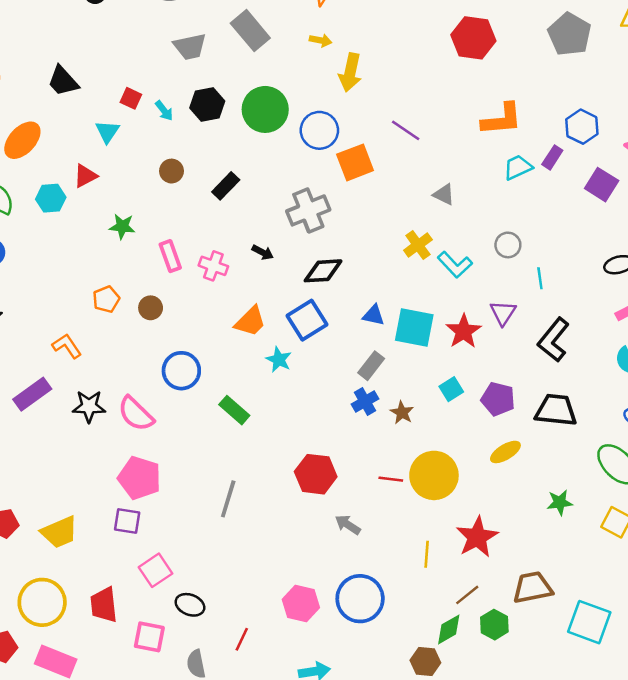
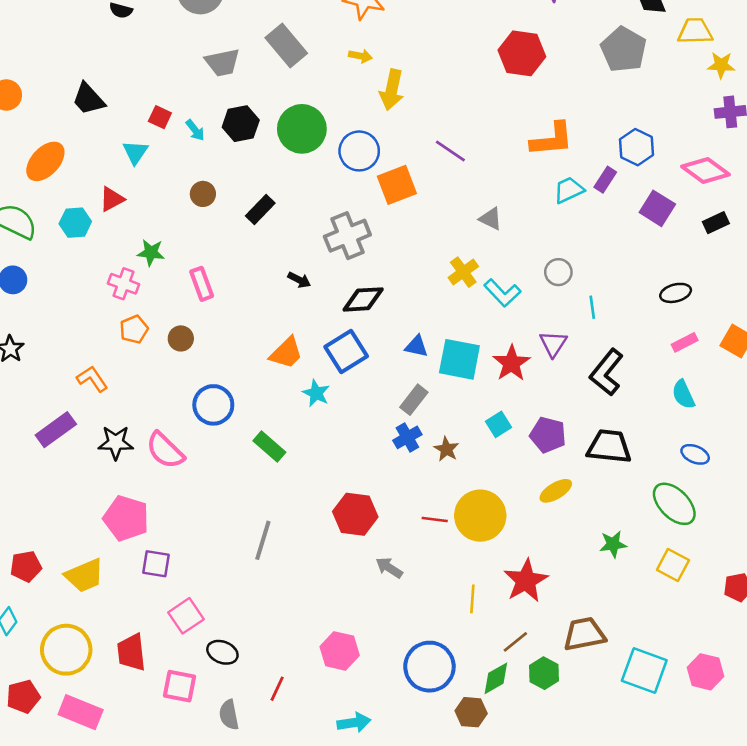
pink cross: (213, 266) -> (124, 284), moved
pink pentagon: (139, 478) -> (126, 518), moved
blue circle: (360, 599) -> (429, 667), moved

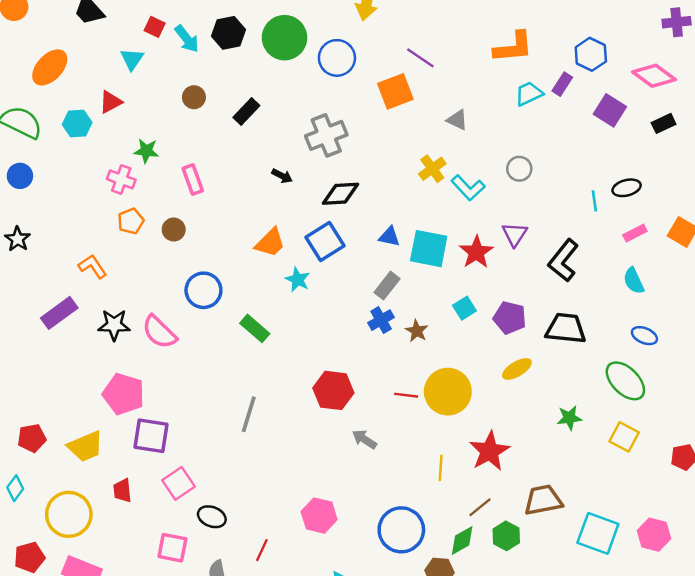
cyan arrow: (195, 130) -> (187, 39), size x1.4
orange square: (397, 185) -> (395, 91), moved
cyan line: (592, 307) -> (594, 201), moved
purple square: (156, 564) -> (151, 436), size x1.4
red trapezoid: (131, 652) -> (122, 491), moved, size x0.7

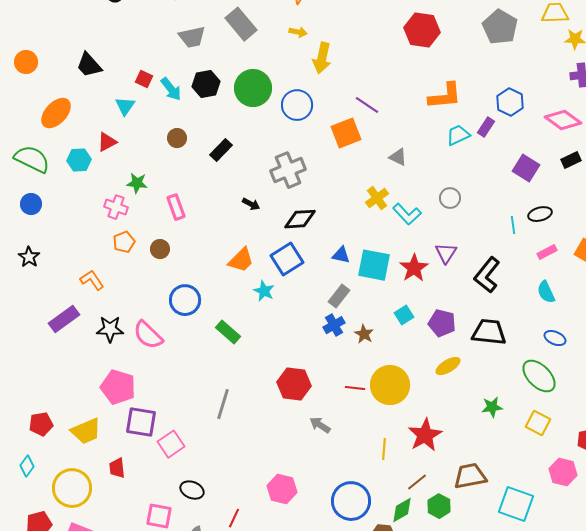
purple square: (610, 110) -> (526, 168), moved
pink square: (178, 483) -> (171, 444), moved
pink hexagon: (654, 535) -> (563, 472), moved

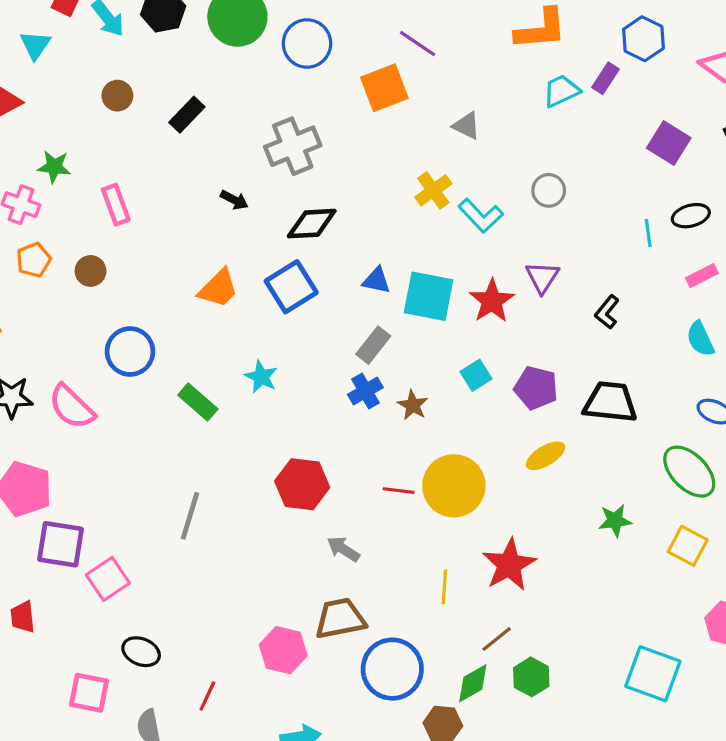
black L-shape: (487, 275) -> (607, 312), size x0.6
cyan star: (264, 291) -> (261, 377), moved
brown trapezoid: (470, 476) -> (340, 618), moved

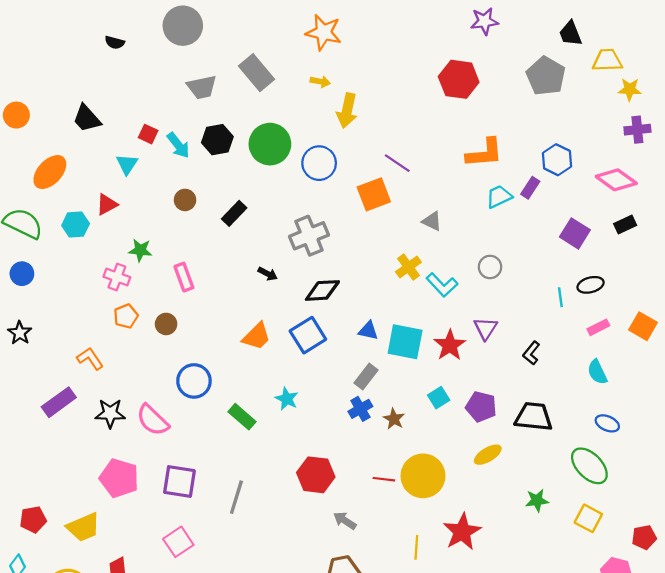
purple square: (61, 544) -> (179, 481), moved

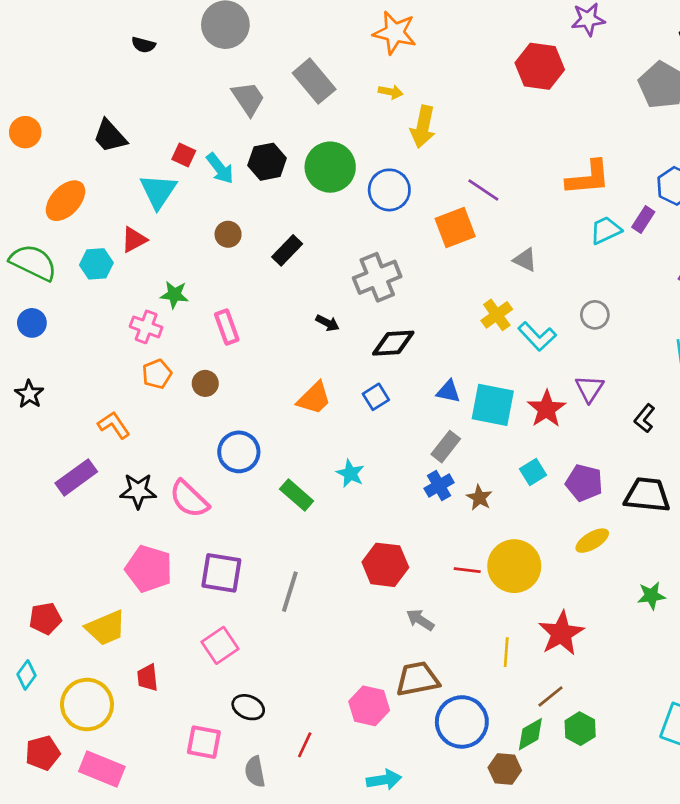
red hexagon: (459, 79) -> (540, 66), moved
gray trapezoid: (202, 87) -> (248, 99), turned -112
cyan triangle: (127, 164) -> (158, 191), size x1.4
blue square: (308, 335) -> (376, 397), size x0.6

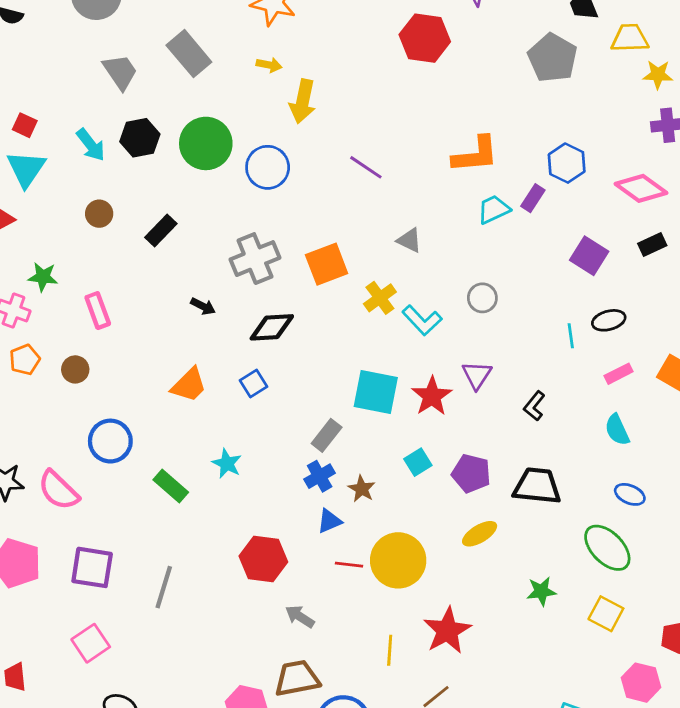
red square: (184, 155) -> (25, 125), moved
orange square: (455, 228) -> (327, 264), moved
blue triangle: (448, 391) -> (329, 521), moved, turned -35

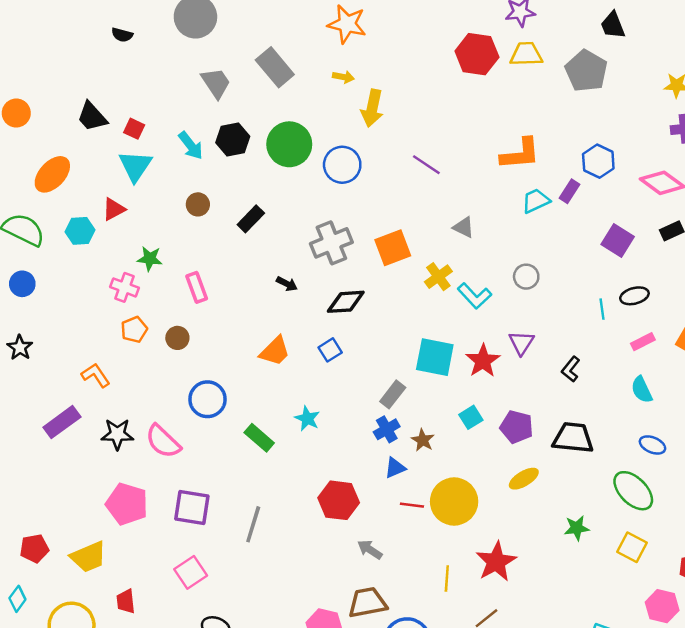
yellow trapezoid: (630, 38) -> (526, 54), moved

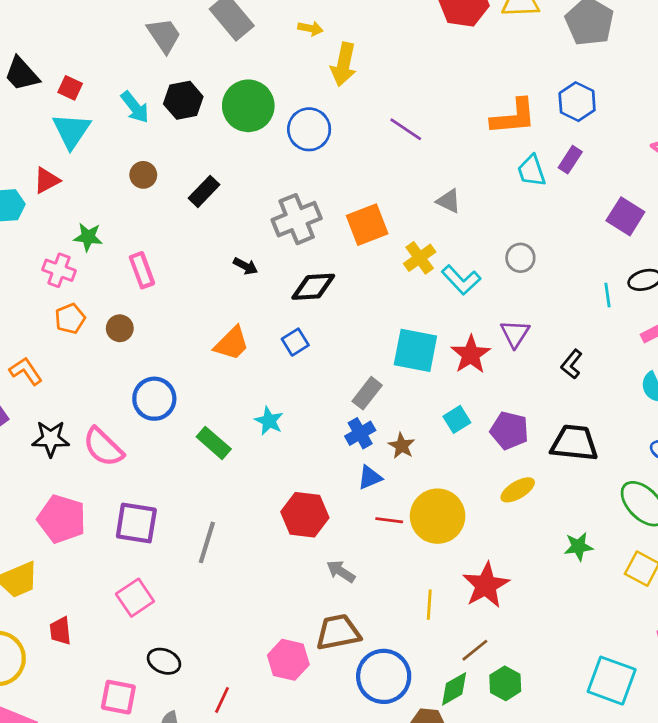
blue hexagon: (598, 161) -> (577, 102), moved
cyan trapezoid: (536, 201) -> (531, 171), turned -84

